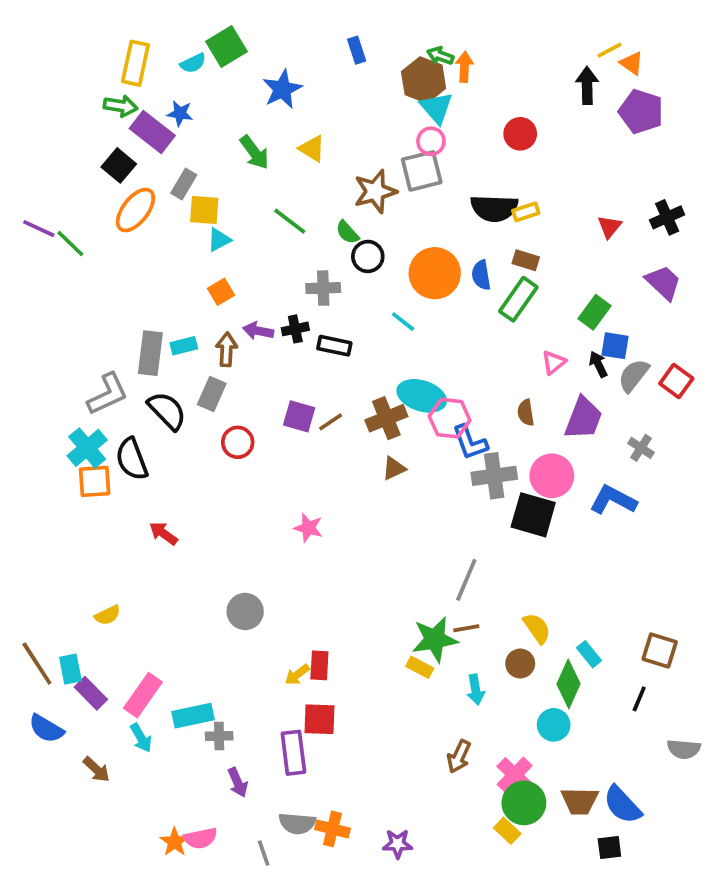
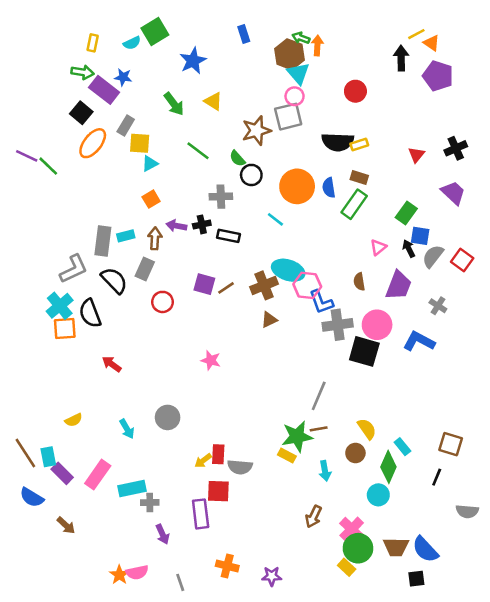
yellow rectangle: (135, 63) -> (93, 43), size x0.6
cyan arrow: (141, 738) -> (127, 429), moved
gray semicircle: (297, 823) -> (240, 467), moved

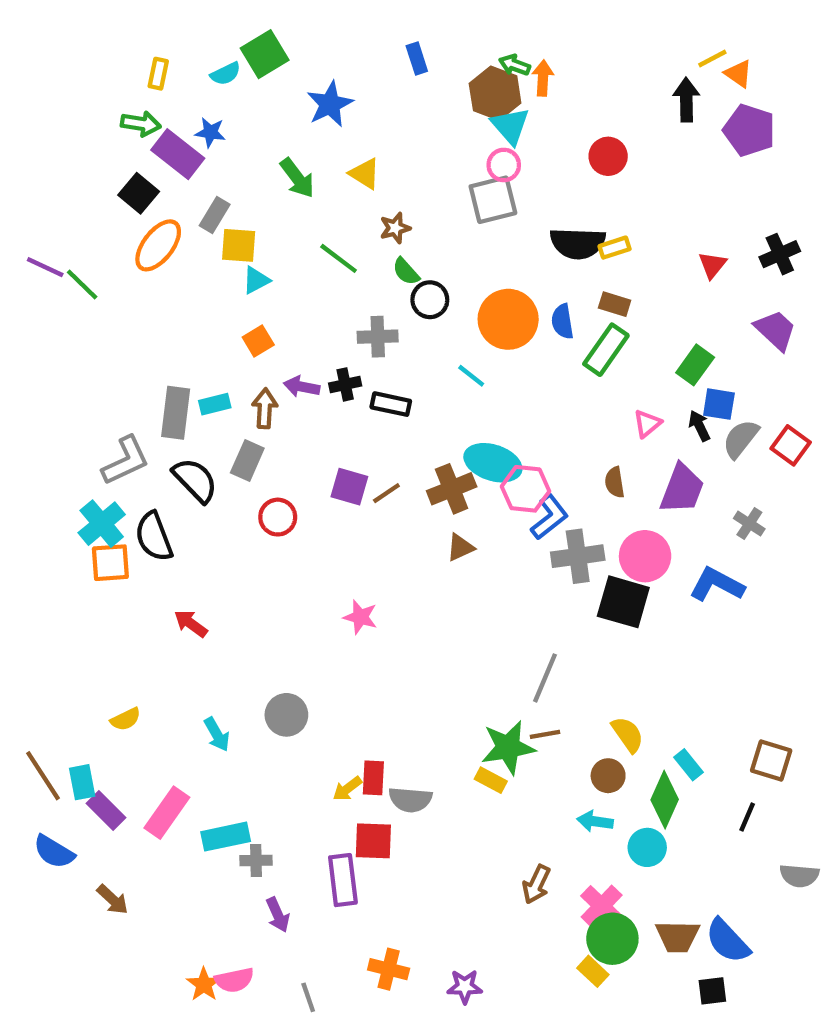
brown star: (256, 131) -> (395, 228), moved, size x0.6
blue L-shape: (321, 302) -> (549, 517), turned -108
cyan arrow: (325, 471) -> (595, 821), moved, turned 108

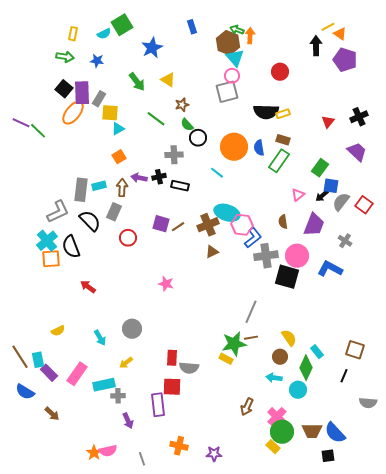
purple rectangle: (178, 154) -> (82, 93), moved, turned 50
black arrow: (699, 426) -> (322, 196), turned -104
yellow arrow: (347, 789) -> (126, 363), moved

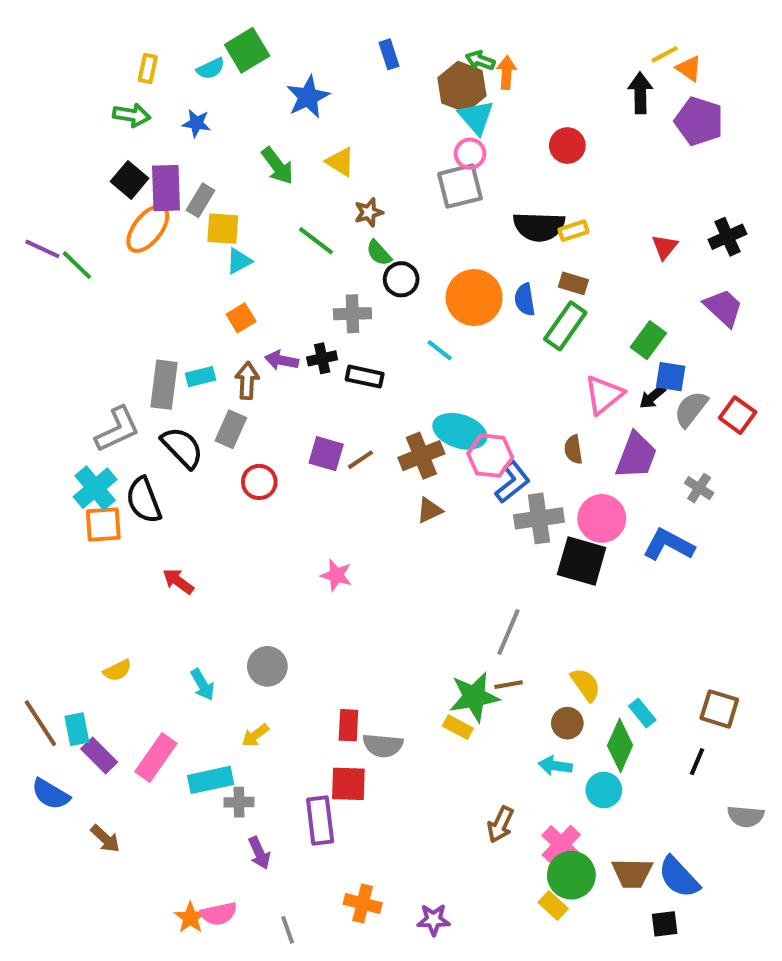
pink triangle: (298, 195) -> (604, 395), size x1.5

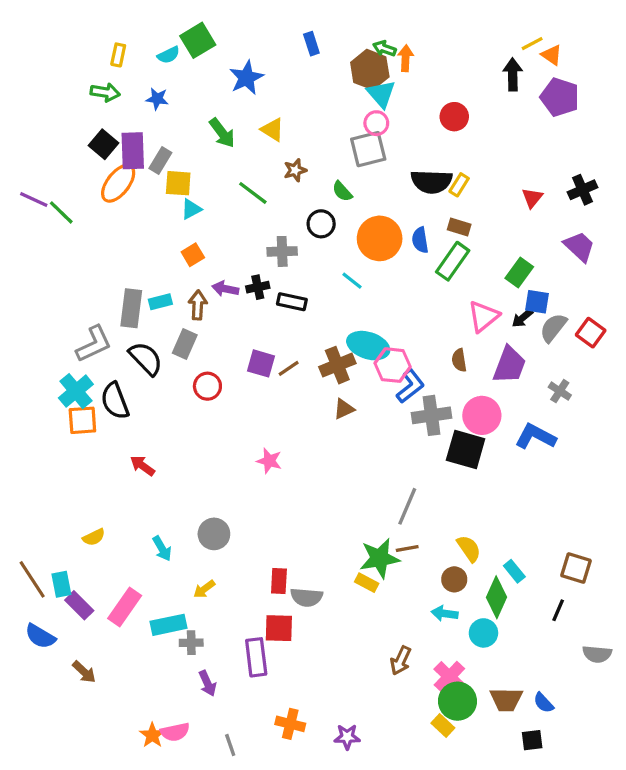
yellow rectangle: (573, 231) -> (459, 185), turned -40
green semicircle: (379, 253) -> (342, 191), moved
blue semicircle: (679, 877) -> (544, 703), size x0.6

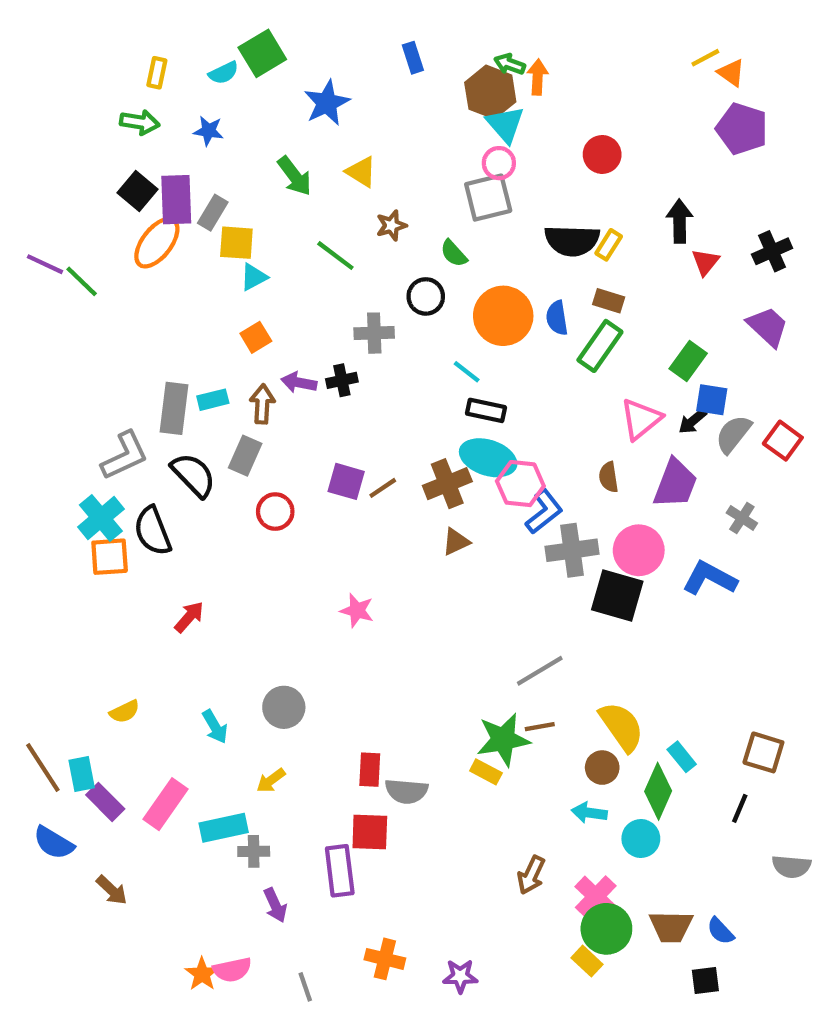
black arrow: (513, 74) -> (680, 221), moved
black rectangle: (292, 302) -> (486, 410), moved
red arrow: (143, 466) -> (189, 617), turned 95
gray line: (407, 506) -> (540, 671), turned 36
yellow semicircle: (469, 549) -> (621, 727), size x1.4

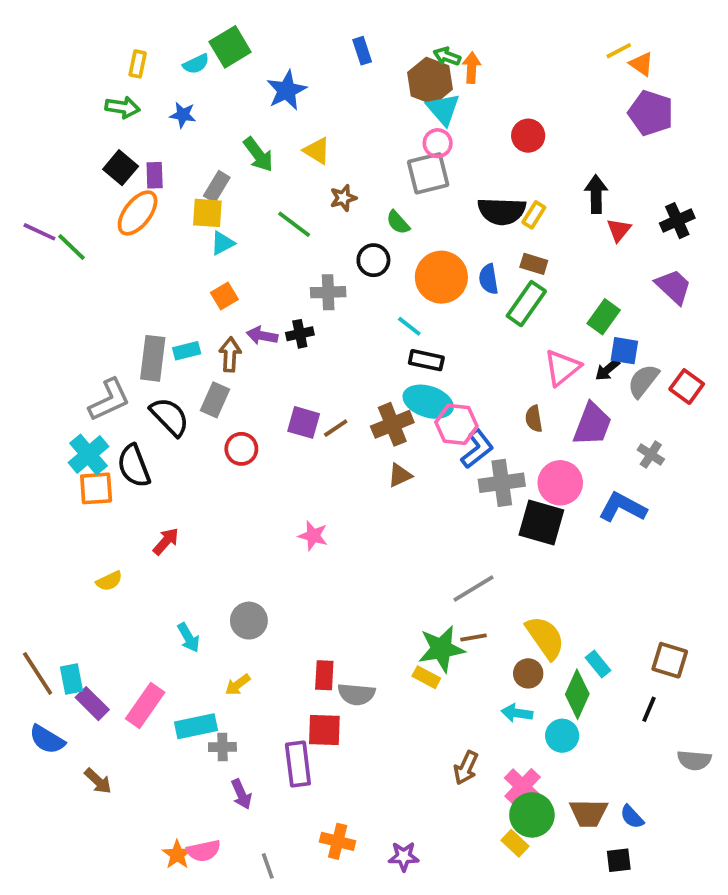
purple rectangle: (176, 200) -> (155, 175), size x0.6
gray rectangle: (213, 213) -> (217, 187), moved
yellow semicircle: (125, 712) -> (109, 581), moved

